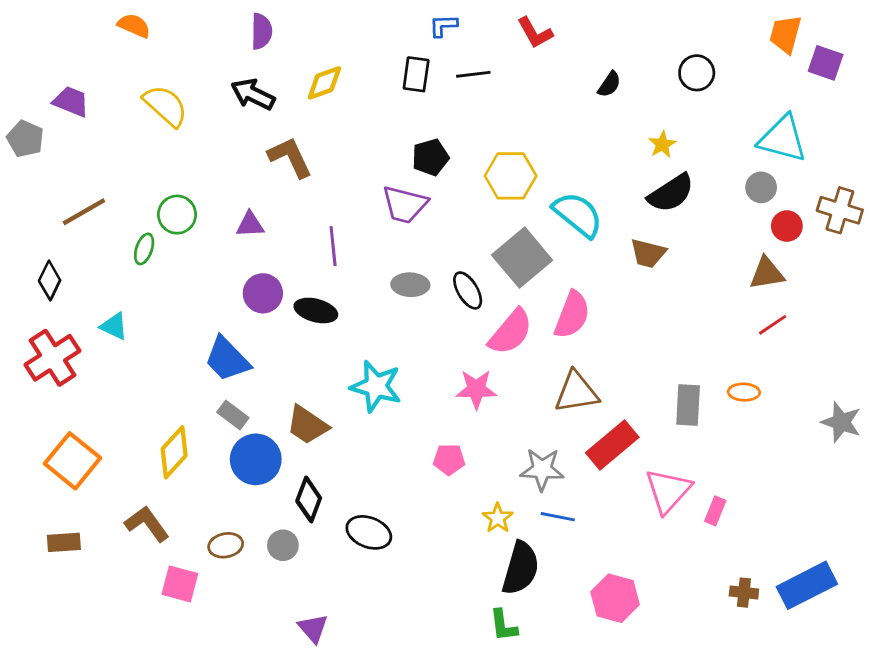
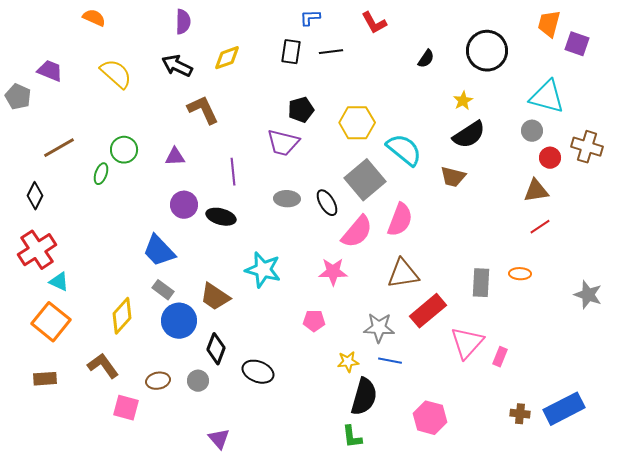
black circle: (697, 73) -> (487, 51), size x1.6
cyan triangle: (114, 326) -> (59, 282), moved
yellow star: (498, 518) -> (348, 362), turned 30

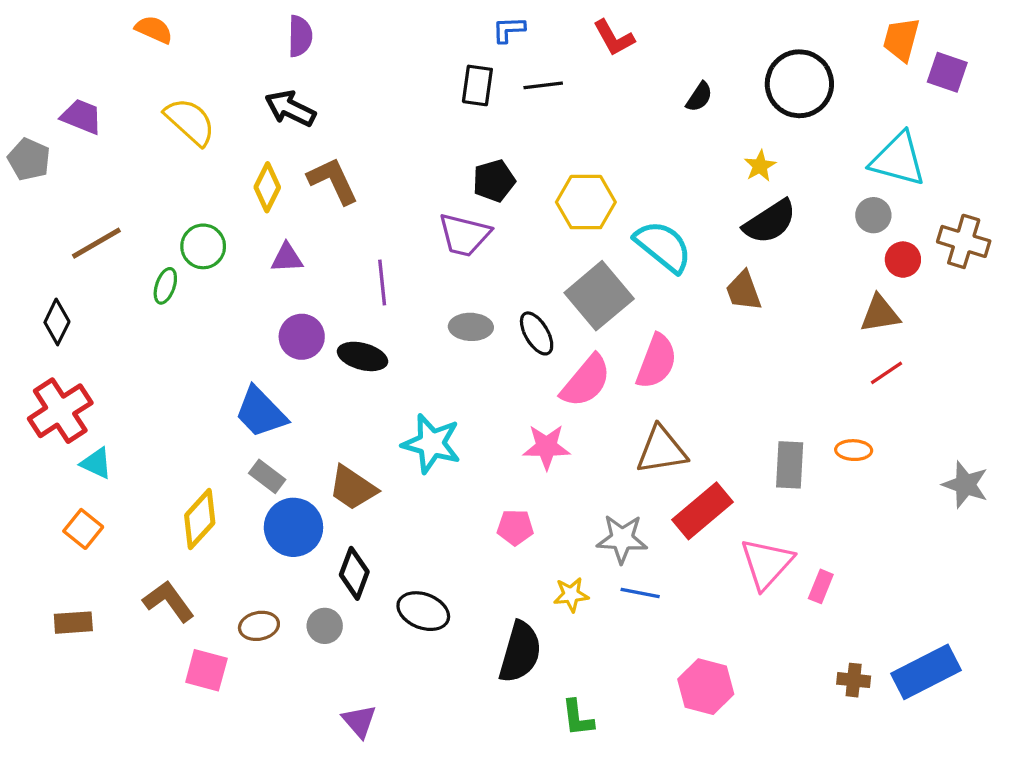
yellow diamond: (227, 58) -> (267, 187), moved, turned -44
brown trapezoid: (453, 177) -> (744, 291), turned 56
orange square: (51, 322) -> (83, 529), size x0.6
black semicircle: (364, 397) -> (520, 652), moved

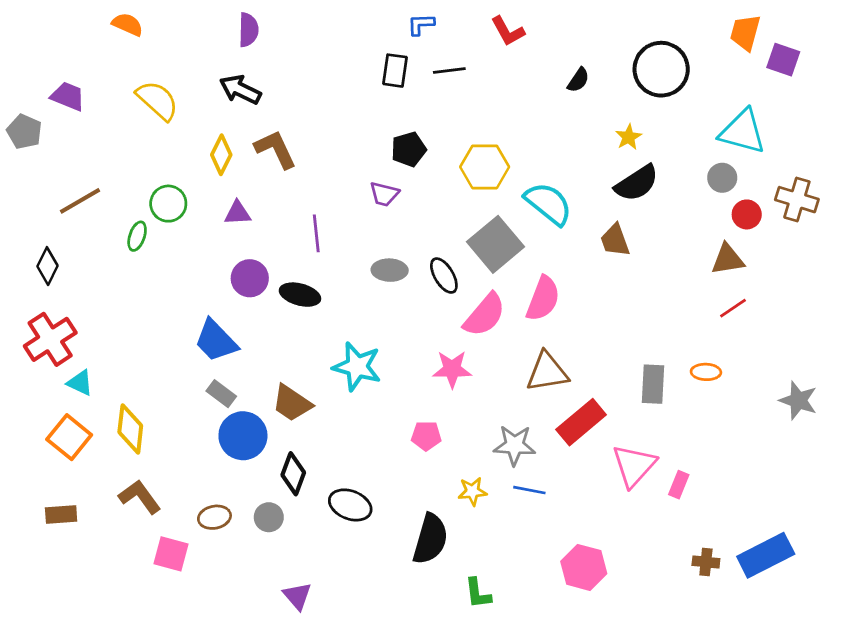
purple trapezoid: (464, 235) -> (384, 194), size x0.7
yellow diamond: (200, 519) -> (130, 429), moved, turned -36
orange square: (83, 529) -> (69, 437), size x1.4

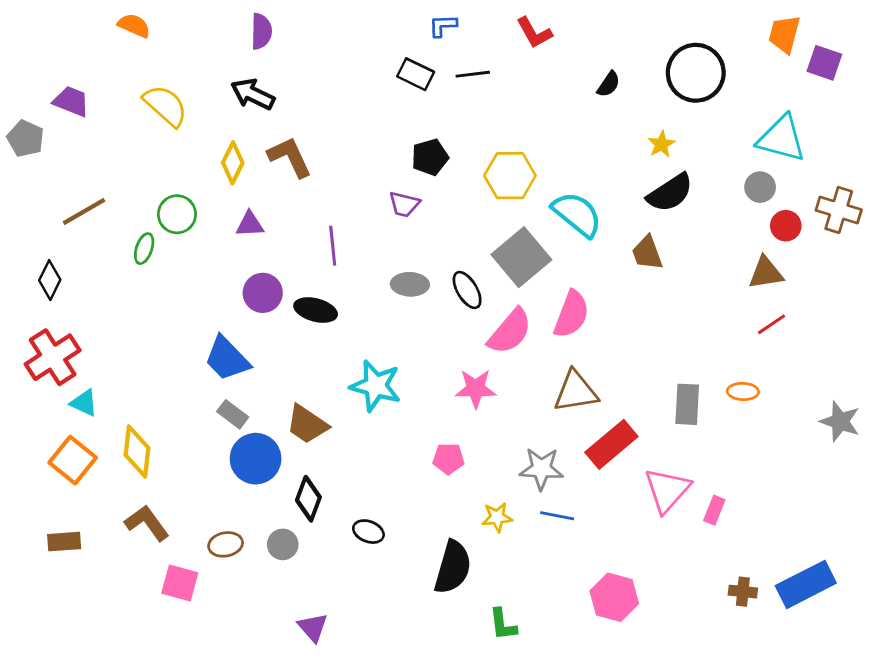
black rectangle: (395, 71) -> (416, 74), turned -72
black ellipse: (350, 505) -> (368, 532), size x0.7

